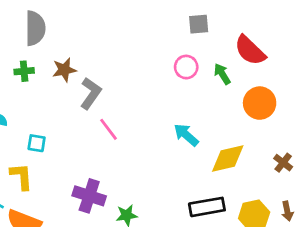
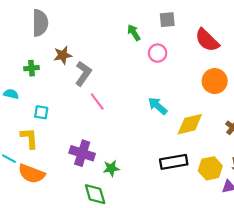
green cross: (24, 71) -> (32, 68), moved
green arrow: (222, 74) -> (134, 33), moved

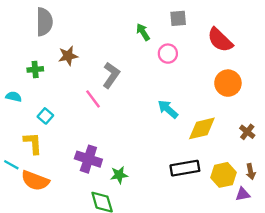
gray L-shape: (83, 74) -> (111, 75), moved
pink line: (97, 102) -> (93, 99), moved
cyan square: (41, 112) -> (45, 116), turned 32

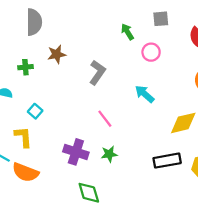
pink line: (93, 99) -> (105, 119), moved
cyan arrow: (168, 109) -> (145, 94), moved
green star: (119, 175) -> (109, 154), moved

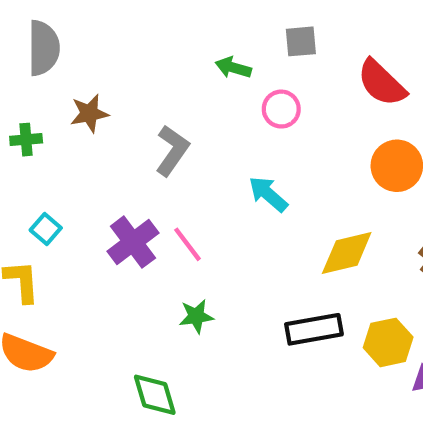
green arrow: (127, 32) -> (233, 68), turned -42
purple cross: (76, 152) -> (133, 242), moved, turned 35

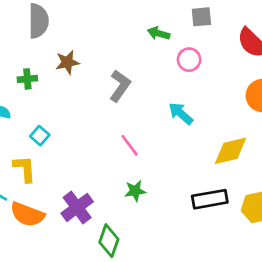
purple cross: (133, 242) -> (77, 207), moved
green diamond: (155, 395) -> (109, 241), turned 36

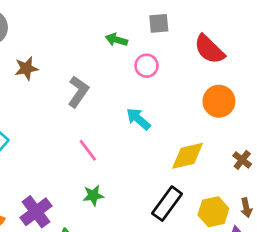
black rectangle: (210, 199) -> (167, 204), turned -44

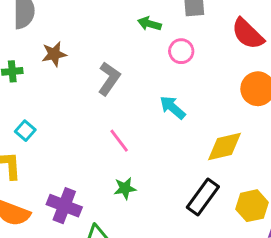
purple cross: (36, 212) -> (64, 206), turned -32

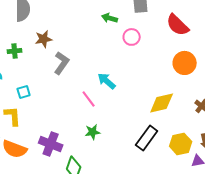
gray L-shape: (109, 79) -> (62, 63), moved
cyan arrow: (173, 107) -> (107, 81), moved
cyan square: (25, 131) -> (24, 92), turned 32

